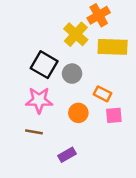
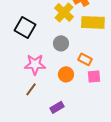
black square: (44, 65) -> (25, 27), moved
brown line: (34, 132) -> (31, 89), turned -64

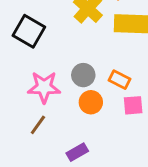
gray circle: (61, 43) -> (83, 75), moved

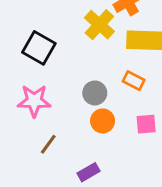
orange rectangle: (120, 80) -> (134, 81), moved
pink star: (44, 87) -> (34, 101), moved

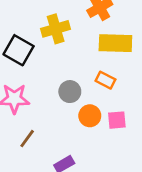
yellow cross: (99, 25) -> (56, 29), moved, turned 32
orange circle: (103, 121) -> (90, 116), moved

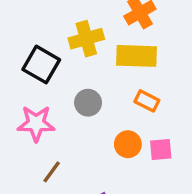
yellow rectangle: (115, 43) -> (137, 56), moved
gray circle: (70, 92) -> (88, 103), moved

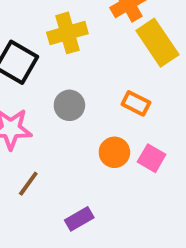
yellow rectangle: (137, 56) -> (157, 43), moved, turned 54
pink square: (161, 149) -> (152, 158), turned 35

